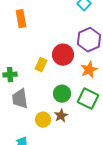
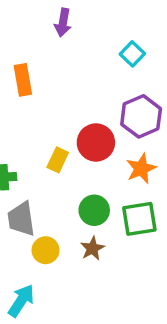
green square: (88, 99) -> (139, 219), turned -35
yellow circle: (43, 120) -> (46, 250), moved

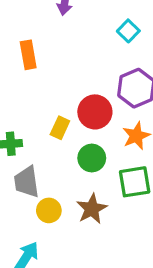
green circle: (94, 210) -> (92, 158), moved
brown star: (92, 248) -> (92, 209), size x1.4

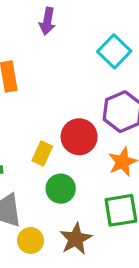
cyan square: (128, 31) -> (114, 51), size x1.4
green circle: (92, 158) -> (61, 189), moved

